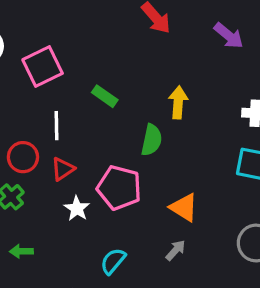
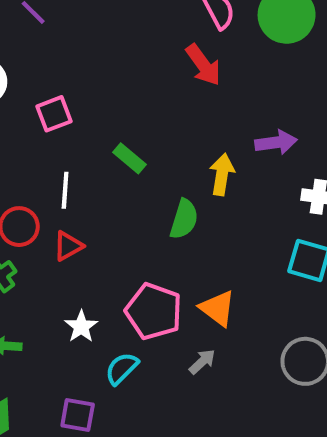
purple arrow: (229, 36) -> (276, 142), moved, turned -52
pink square: (43, 66) -> (54, 114), size x0.7
pink pentagon: (119, 188) -> (154, 311), moved
white star: (77, 208) -> (81, 327), moved

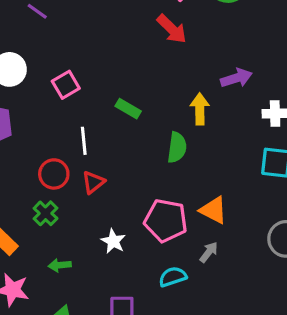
cyan semicircle: (122, 368) -> (173, 277), moved, turned 36

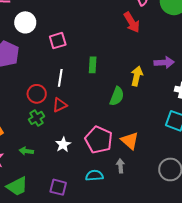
green rectangle: (128, 109) -> (93, 65), turned 49
green cross: (46, 213) -> (36, 118), moved
gray arrow: (209, 252) -> (120, 166), turned -56

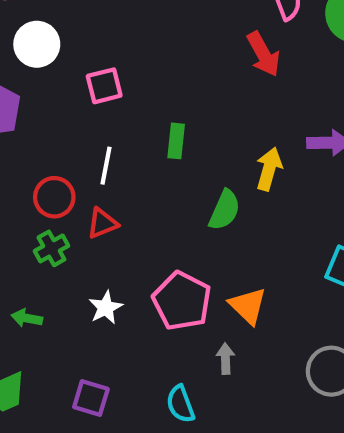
cyan semicircle: (94, 176) -> (180, 404), moved, turned -108

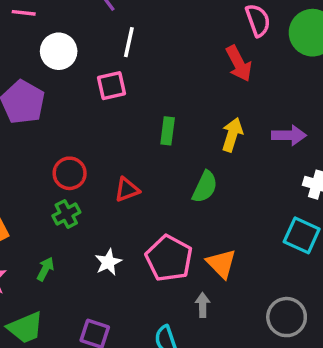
white line: (106, 166) -> (129, 42), moved
yellow arrow: (269, 169) -> (232, 135), moved
red triangle: (102, 223) -> (127, 190), moved
green arrow: (27, 318) -> (45, 269), turned 105

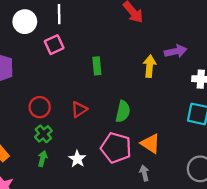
white circle: (59, 51) -> (25, 22), moved
yellow arrow: (232, 135) -> (150, 66), moved
green semicircle: (205, 187) -> (123, 111), moved
green arrow: (45, 269) -> (43, 159), moved

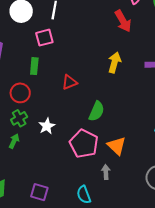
green rectangle: (97, 66) -> (34, 66), moved
yellow arrow: (150, 66) -> (115, 62), moved
red triangle: (79, 109) -> (69, 82), moved
white star: (77, 159) -> (47, 126), moved

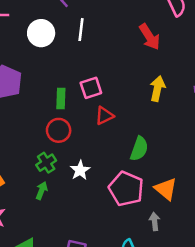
red arrow: (123, 21) -> (150, 37), moved
pink square: (44, 38) -> (91, 88), moved
red circle: (20, 93) -> (59, 130), moved

